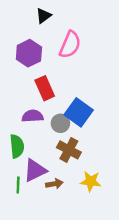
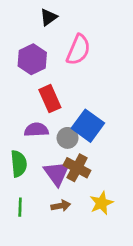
purple triangle: (35, 170) -> (57, 173), moved, turned -40
yellow star: (91, 181) -> (101, 203), turned -30

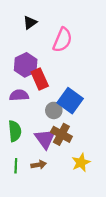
black triangle: (49, 17) -> (30, 23), moved
purple hexagon: (32, 59) -> (26, 65), moved
purple semicircle: (36, 130) -> (19, 95), moved
brown arrow: (61, 206) -> (39, 165), moved

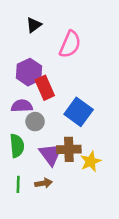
gray circle: (54, 110) -> (35, 122), moved
brown cross: (61, 134) -> (69, 149), turned -30
yellow star: (81, 163) -> (91, 161), moved

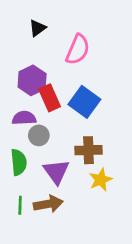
blue square: (79, 112) -> (84, 102), moved
brown cross: (69, 149) -> (88, 150), moved
brown arrow: (43, 183) -> (48, 204), size x1.5

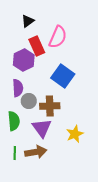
red rectangle: (50, 98) -> (37, 46), moved
purple semicircle: (24, 118) -> (18, 88), turned 90
brown cross: (88, 150) -> (50, 106), moved

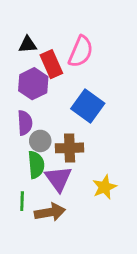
black triangle: (28, 21) -> (28, 45), moved, turned 32
green semicircle: (14, 121) -> (36, 165), moved
green line: (15, 153) -> (22, 201), moved

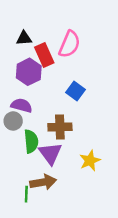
blue square: (88, 106) -> (75, 91), size x0.7
purple semicircle: (25, 123) -> (22, 105), turned -72
gray circle: (40, 141) -> (13, 121), moved
green line: (22, 201) -> (26, 194), moved

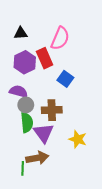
red rectangle: (44, 55) -> (45, 58), moved
gray circle: (13, 121) -> (26, 105), moved
yellow star: (90, 161) -> (78, 139), turned -30

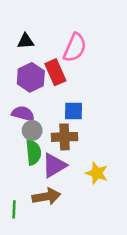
blue square: (65, 79) -> (74, 111), moved, turned -35
purple triangle: (43, 133) -> (54, 165), turned 35
green line: (23, 168) -> (14, 209), moved

